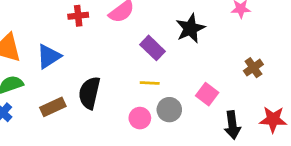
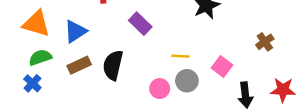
purple rectangle: (152, 48) -> (140, 24), moved
yellow line: (150, 83) -> (180, 56), moved
brown rectangle: (53, 107) -> (79, 65), moved

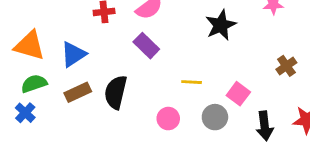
gray circle: (187, 81) -> (215, 117), moved

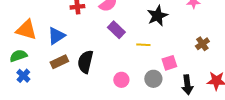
purple rectangle: (146, 46) -> (116, 30), moved
yellow line: (192, 82) -> (143, 45), moved
green semicircle: (34, 83) -> (18, 56), moved
pink square: (238, 94) -> (169, 63), turned 35

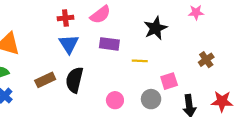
purple rectangle: (116, 30) -> (109, 44), turned -36
blue triangle: (56, 36) -> (69, 44), moved, turned -30

